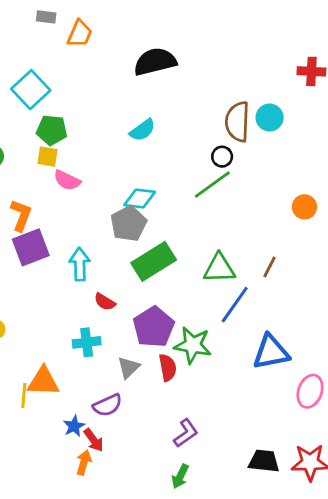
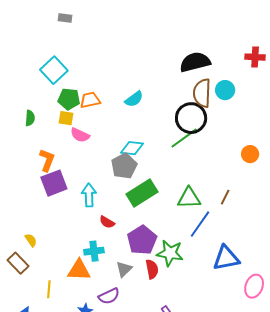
orange trapezoid: (80, 34) -> (90, 100), moved, turned -125
black semicircle: (155, 62) -> (195, 62), moved
black circle: (222, 157) -> (191, 118), size x2.0
orange triangle: (43, 381) -> (79, 270), moved

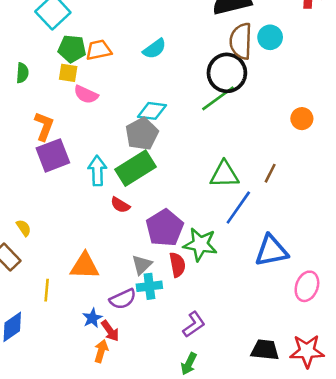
green rectangle: (142, 193) -> (135, 168), moved
cyan cross: (94, 251) -> (149, 286), moved

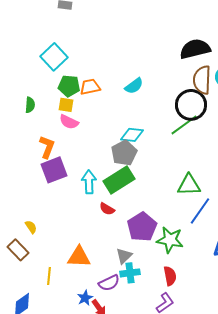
pink semicircle: (86, 94) -> (69, 122), moved
red semicircle: (177, 265) -> (170, 276), moved

